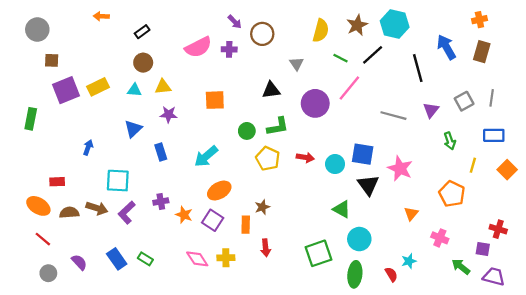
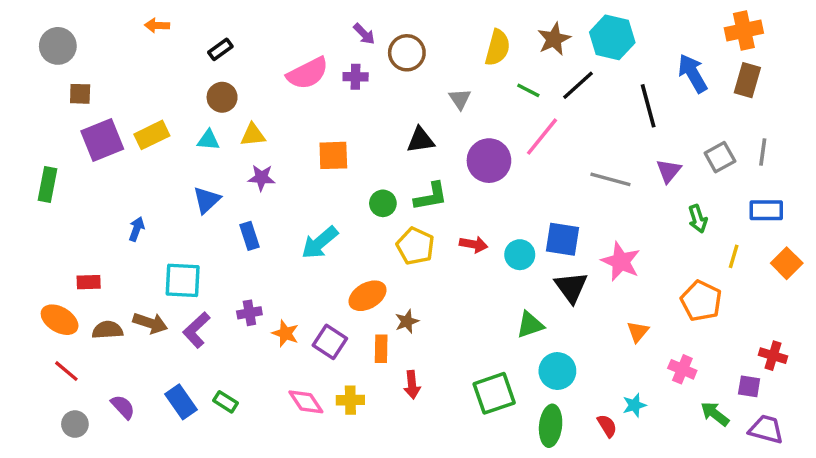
orange cross: (479, 20) -> (744, 31), size x1.5
orange ellipse: (219, 191) -> (368, 296), moved
green triangle: (342, 209) -> (530, 325), turned -48

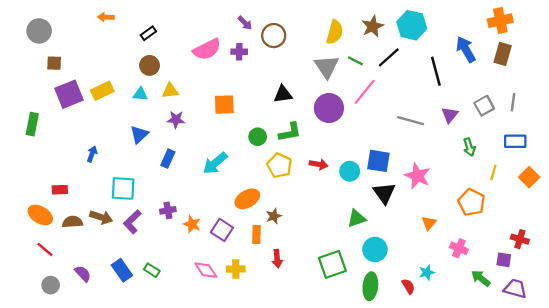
gray triangle: (460, 99) -> (327, 67), moved, size x1.6
blue rectangle: (249, 236) -> (168, 159), turned 42

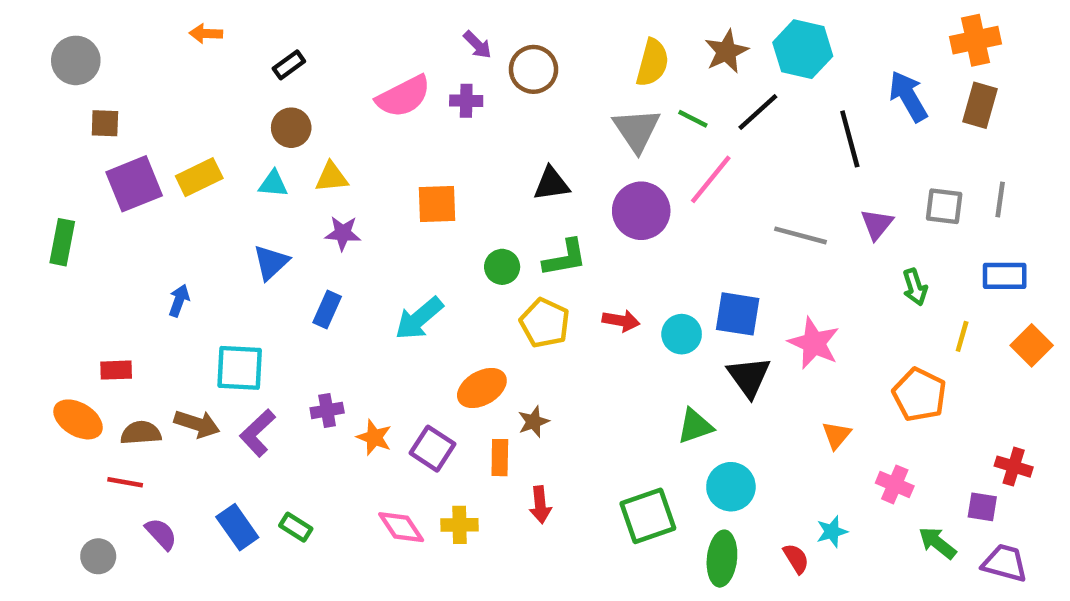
gray square: (484, 106) -> (944, 206), turned 36
red line: (45, 249) -> (125, 482), moved, turned -30

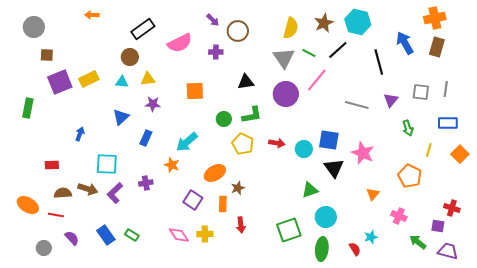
black rectangle: (289, 65) -> (143, 29), moved, size x1.6
purple cross: (466, 101) -> (216, 52), moved
orange ellipse: (78, 419) -> (28, 205), moved
orange star: (374, 437) -> (172, 165), moved

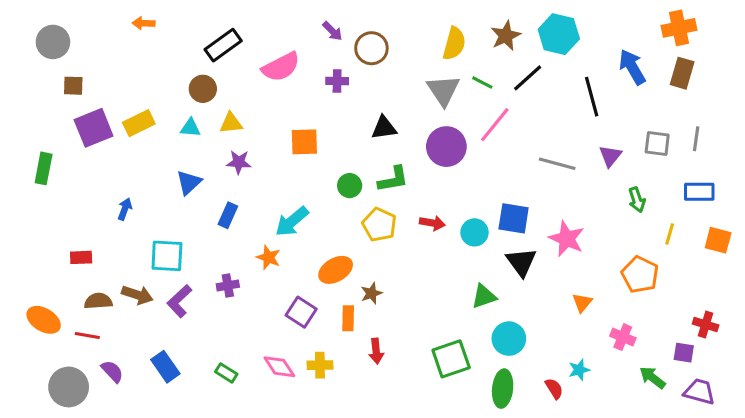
orange square: (460, 154) -> (718, 240), turned -30
green rectangle: (132, 235) -> (226, 373), moved
gray circle: (44, 248) -> (69, 387), size x1.6

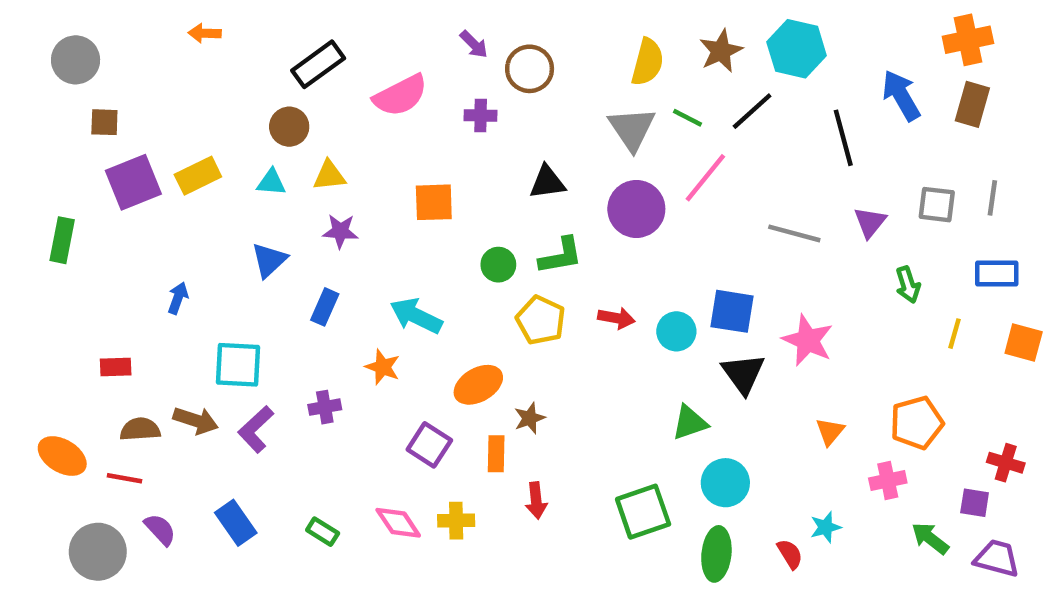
cyan arrow: (292, 221) -> (416, 316), turned 66
orange pentagon: (640, 275) -> (917, 423), moved, turned 30
pink cross: (623, 337) -> (888, 480), turned -35

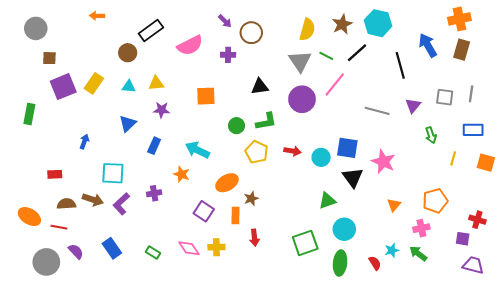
brown circle: (289, 127) -> (128, 53), moved
yellow rectangle: (198, 176) -> (94, 83), turned -30
green arrow: (930, 538) -> (418, 253), moved

